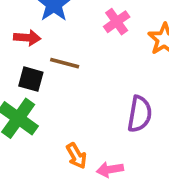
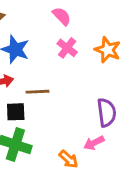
pink arrow: (110, 170) -> (94, 143), moved

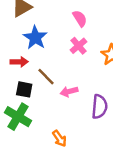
brown line: (38, 92) -> (46, 77), turned 36
pink arrow: (94, 143) -> (69, 91), moved

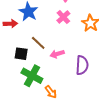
red arrow: (19, 62) -> (10, 24), moved
green cross: (18, 117) -> (32, 76), moved

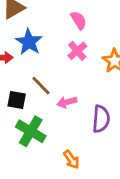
orange arrow: (51, 92) -> (71, 159), moved

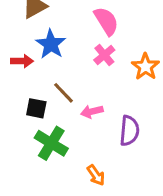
pink semicircle: (79, 20) -> (106, 21), size x1.4

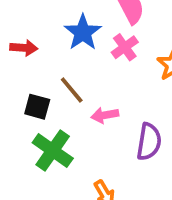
blue star: (51, 44) -> (83, 32), moved

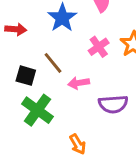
pink cross: (125, 47) -> (99, 47), moved
purple semicircle: (149, 142) -> (113, 104), turned 76

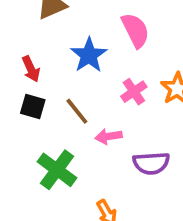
red arrow: (16, 29) -> (31, 69), turned 60
black square: (26, 76) -> (33, 107), moved

